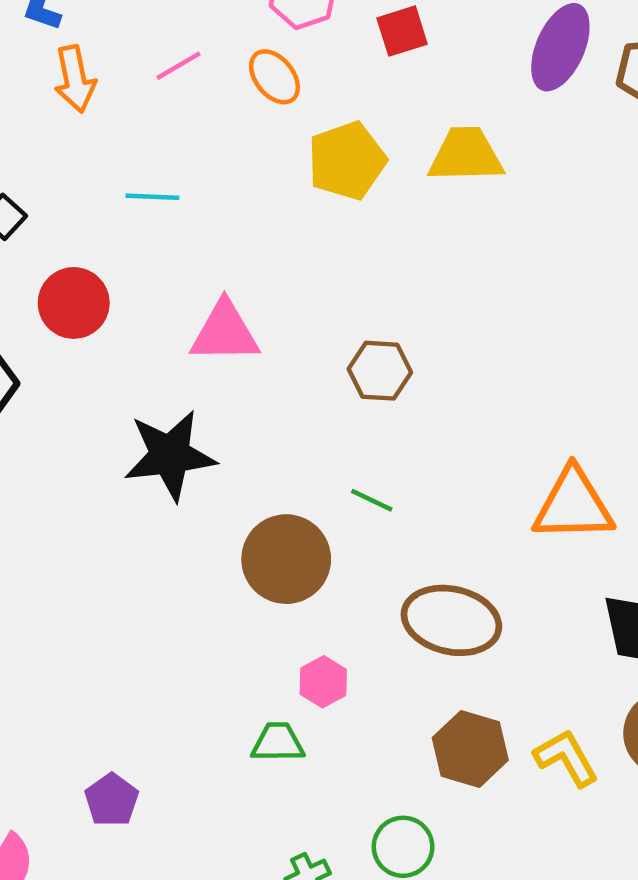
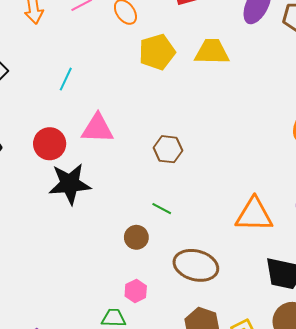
cyan line: (152, 197) -> (66, 79), moved, turned -70
red circle: (74, 303) -> (50, 144), moved
brown circle: (286, 559) -> (136, 237), moved, size x0.6

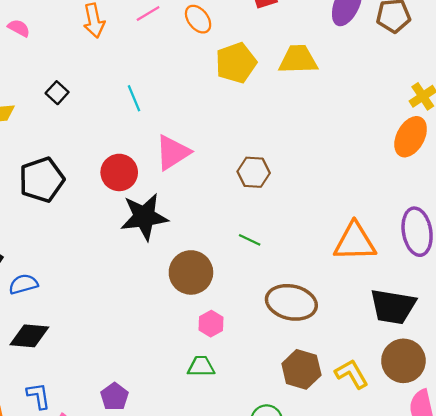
cyan line: (66, 79) -> (134, 98), turned -45
pink triangle: (97, 128) -> (173, 152), turned -32
brown circle: (136, 237) -> (191, 272), moved, size x1.6
pink hexagon: (136, 291) -> (211, 324), moved

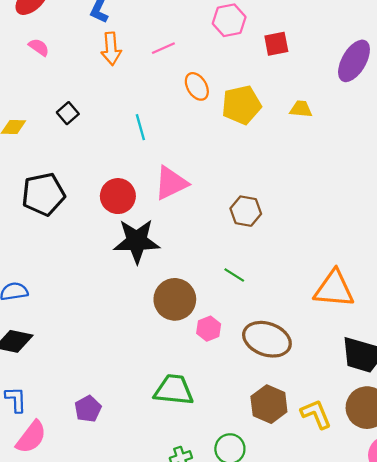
orange ellipse: (198, 19) -> (197, 86), moved
yellow trapezoid: (298, 60) -> (301, 109), size x0.6
pink hexagon: (211, 324) -> (209, 329), moved
green trapezoid: (201, 366) -> (174, 390), size x1.5

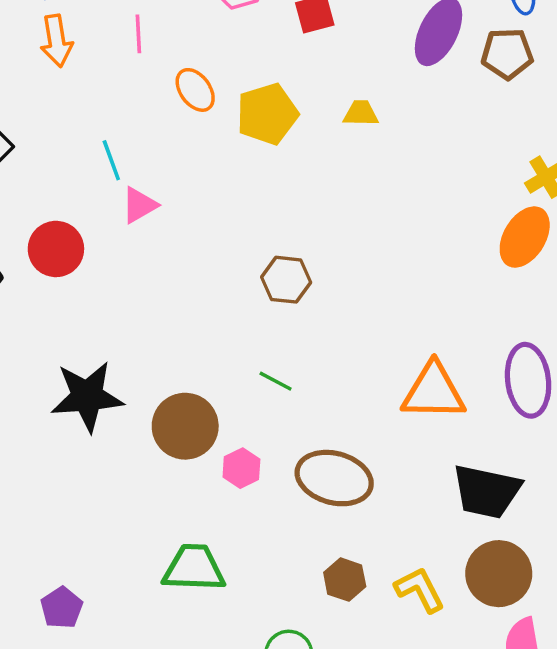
pink line: (163, 48) -> (138, 34), turned -65
pink triangle: (171, 183) -> (139, 205), moved, size x0.7
red circle: (118, 196) -> (56, 249), moved
black star: (137, 241) -> (87, 396), moved
brown hexagon: (269, 404) -> (345, 580), size x0.7

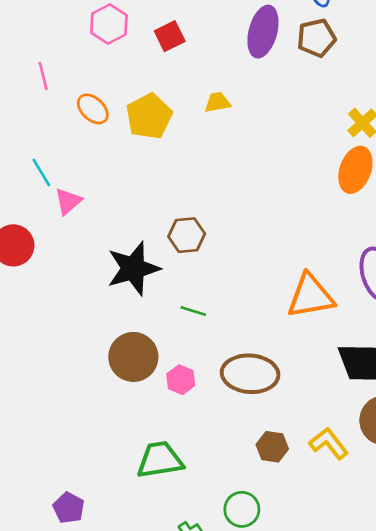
black star: (87, 396) -> (133, 268), moved

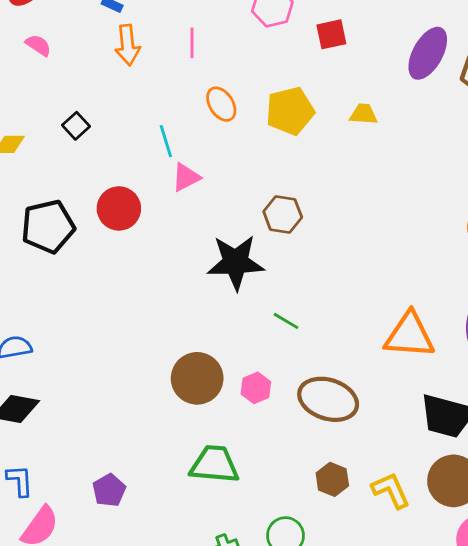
orange ellipse: (93, 109) -> (221, 104), moved
brown hexagon: (187, 235) -> (283, 214), moved
brown circle: (133, 357) -> (197, 378), moved

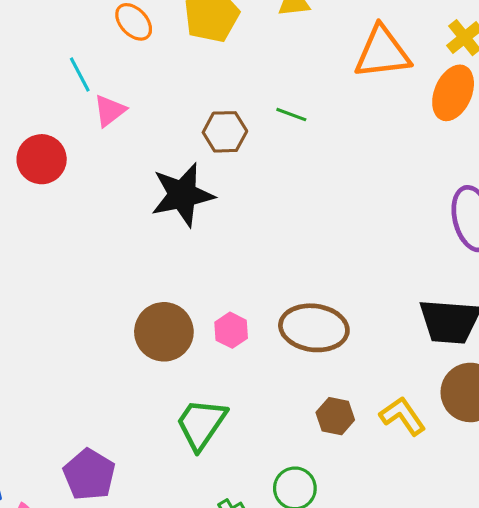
green line: (286, 321) -> (291, 115), moved
orange triangle: (410, 335) -> (382, 52), moved
green trapezoid: (214, 464) -> (201, 424), turned -50
purple pentagon: (109, 490) -> (89, 475), size x1.4

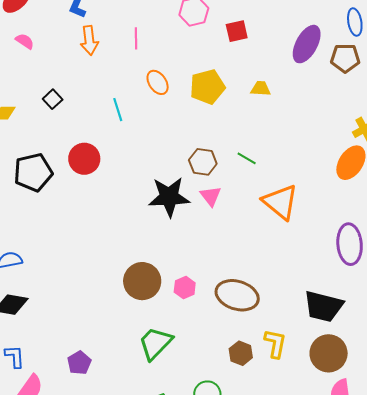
orange triangle: (382, 52) -> (280, 202), moved, turned 36
pink triangle: (110, 111) -> (211, 196), moved, turned -40
yellow L-shape: (403, 416) -> (275, 344), moved, turned 36
purple pentagon: (89, 475) -> (79, 363), size x0.7

